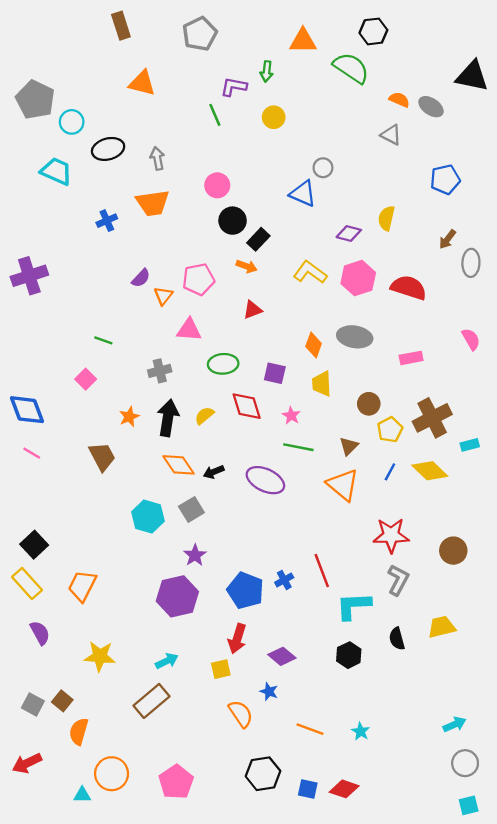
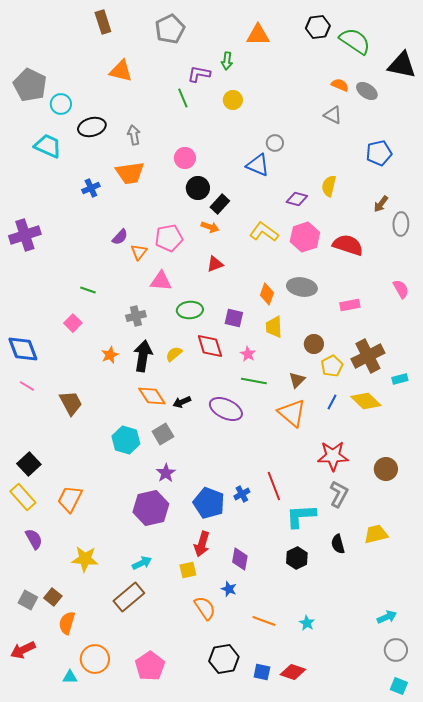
green semicircle: (351, 68) -> (355, 41), moved
brown trapezoid: (102, 457) -> (71, 403), moved
purple diamond: (282, 656) -> (240, 559), turned 60
cyan square: (469, 805) -> (399, 686), turned 36

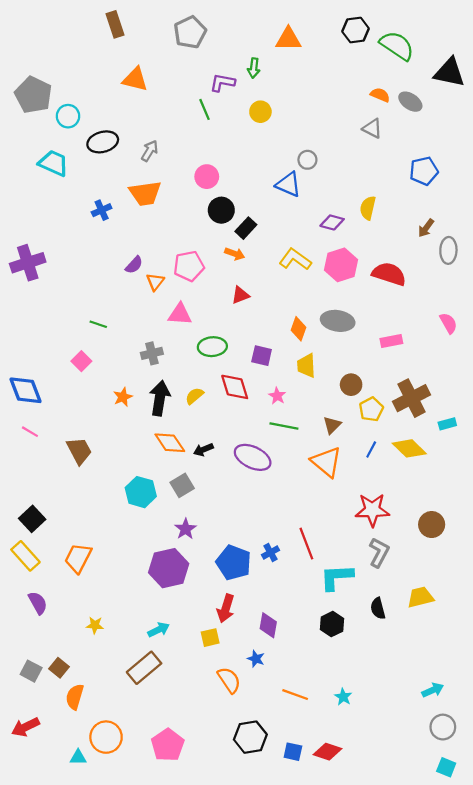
gray arrow: (134, 135) -> (150, 151), turned 42
yellow star: (85, 559) -> (95, 625), size x0.6

